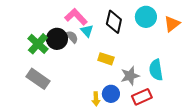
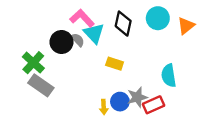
cyan triangle: (87, 31) -> (94, 33), size x1.5
green cross: (38, 44) -> (33, 63), moved
gray star: (130, 76) -> (137, 97), moved

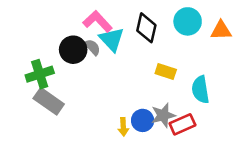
orange triangle: (186, 26) -> (221, 30), turned 36
green cross: (33, 63) -> (40, 74), turned 30
yellow rectangle: (115, 64) -> (166, 72), moved

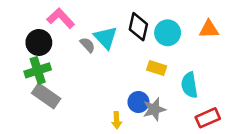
pink L-shape: (98, 21) -> (61, 18), moved
cyan circle: (188, 21) -> (168, 33), moved
black circle: (73, 50) -> (39, 43), moved
blue circle: (143, 120) -> (138, 102), moved
red rectangle: (182, 124) -> (208, 118), moved

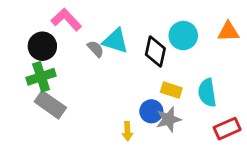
black diamond: (138, 27) -> (155, 52), moved
cyan triangle: (106, 38) -> (115, 41), turned -30
yellow rectangle: (157, 68) -> (171, 90), moved

